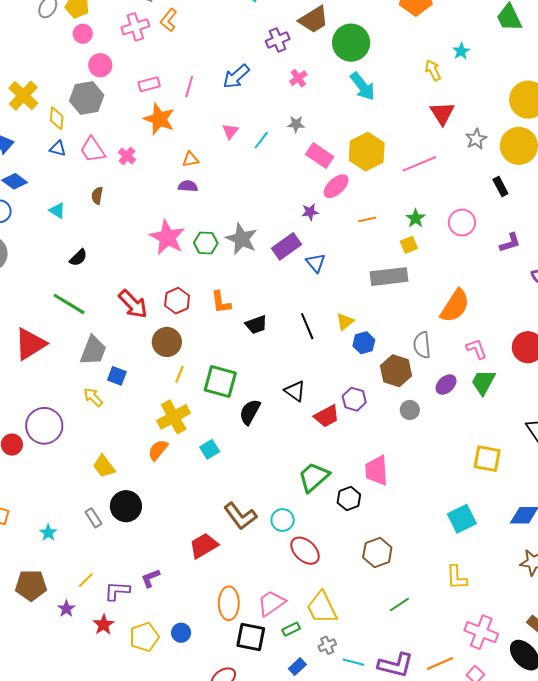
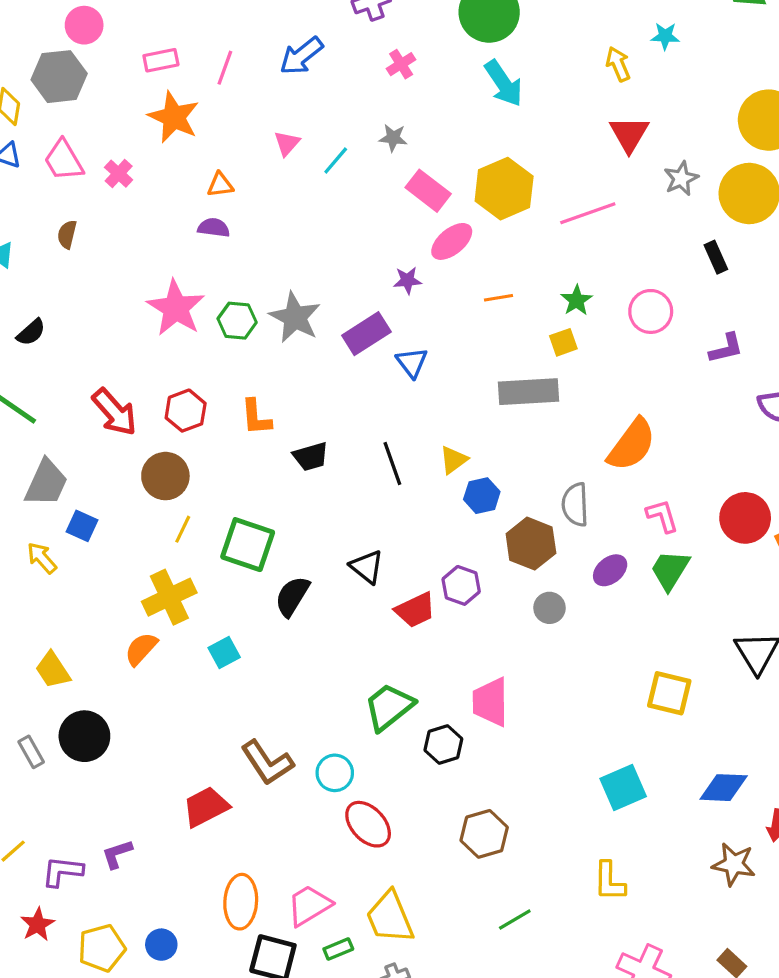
cyan star: (461, 51) -> (665, 36), turned 30

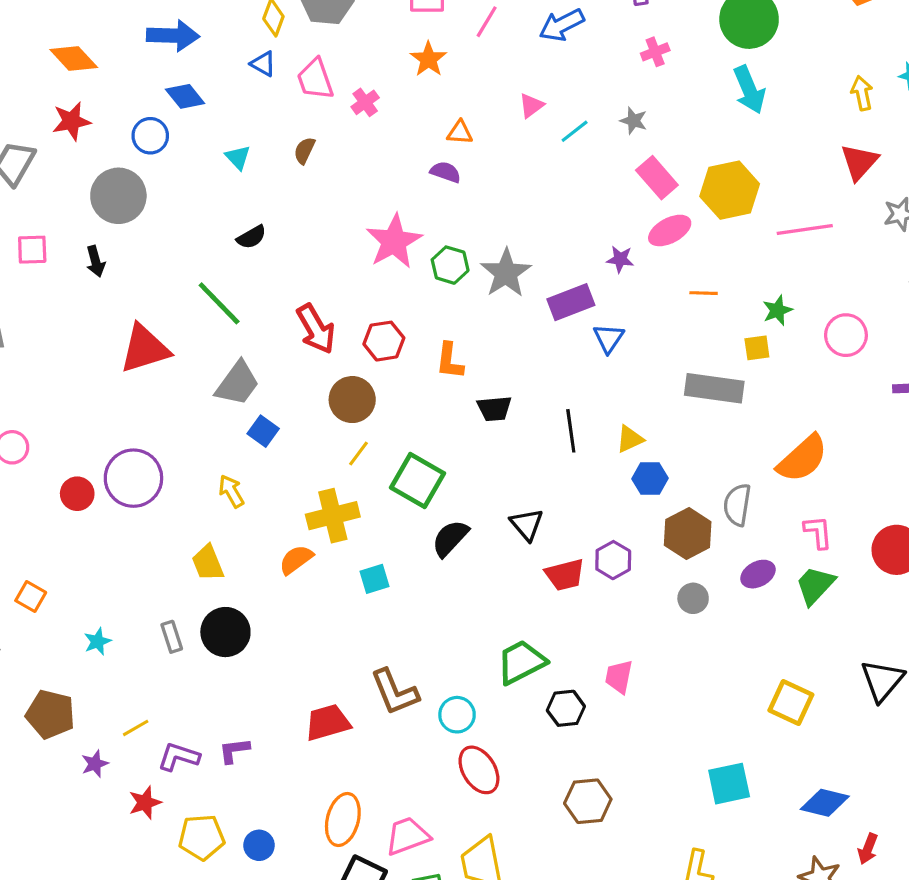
orange star: (174, 117) -> (428, 59), size x0.7
yellow arrow: (42, 558) -> (231, 491), moved
pink trapezoid: (490, 702) -> (619, 677), size x0.7

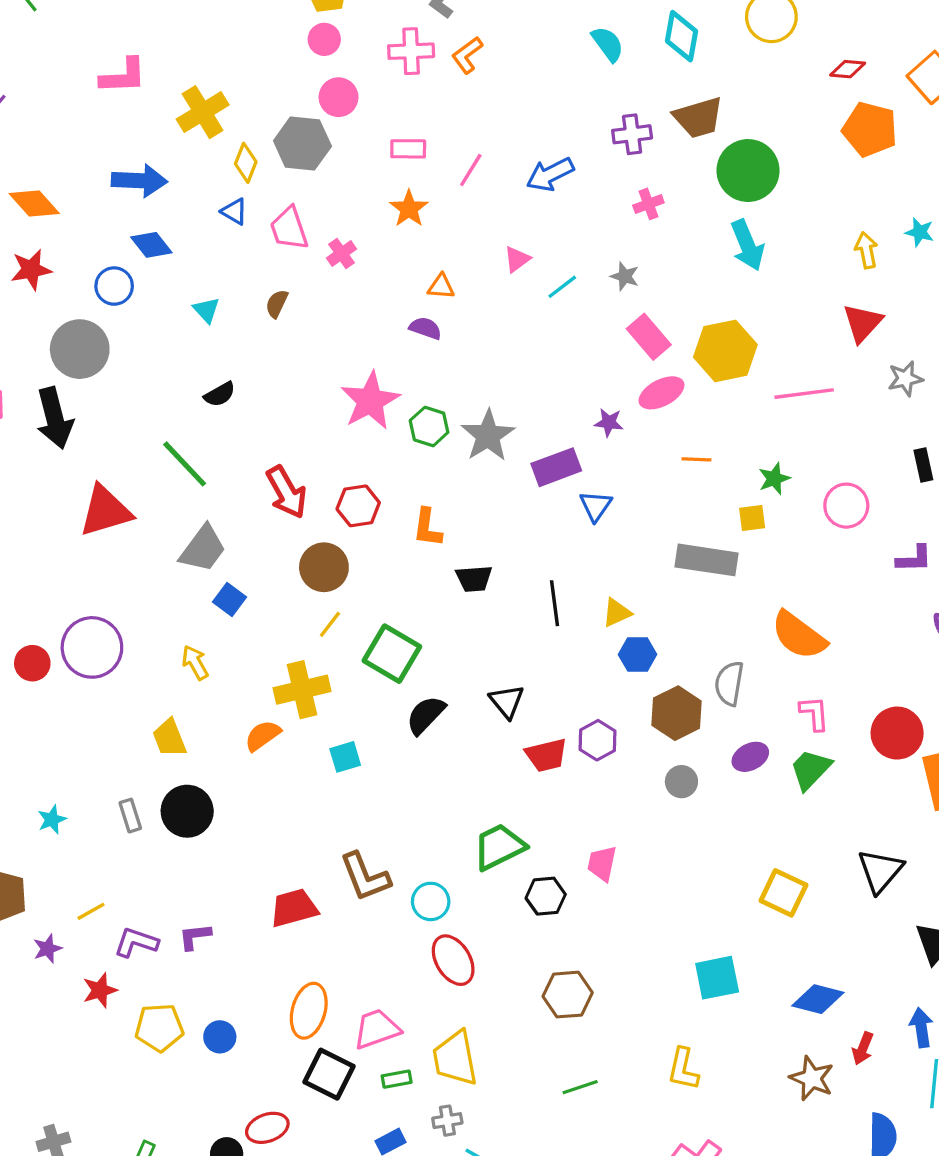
black arrow: (96, 261) -> (55, 418), size x1.8
orange semicircle: (802, 459) -> (799, 635), turned 78

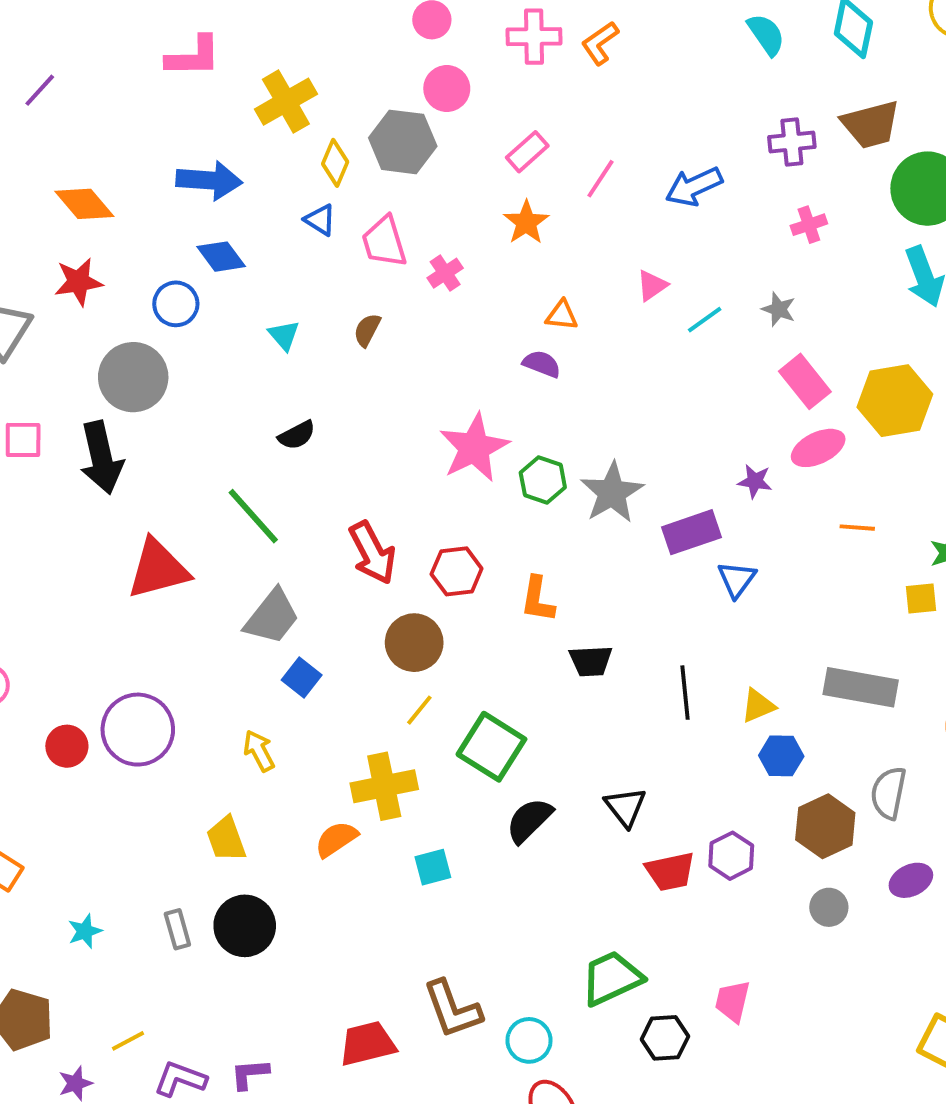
pink rectangle: (408, 149) -> (527, 152), turned -44
gray rectangle: (707, 560) -> (861, 687), moved

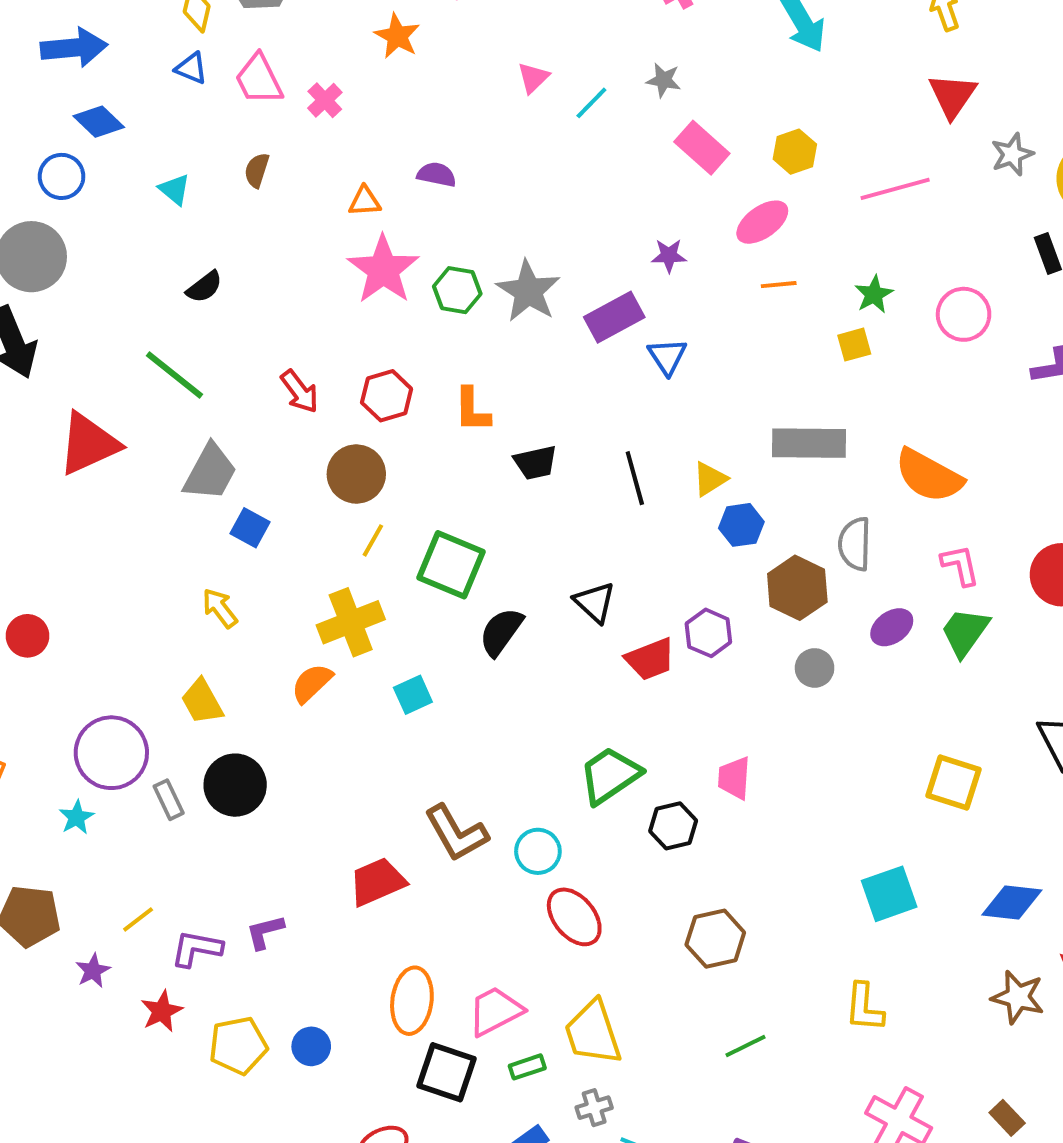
orange triangle: (562, 315) -> (365, 201), moved
yellow hexagon: (895, 401) -> (795, 152), size x0.6
pink ellipse: (818, 448) -> (762, 222), moved
red arrow: (372, 553) -> (300, 391), size x0.7
purple circle: (138, 730) -> (111, 753), moved

